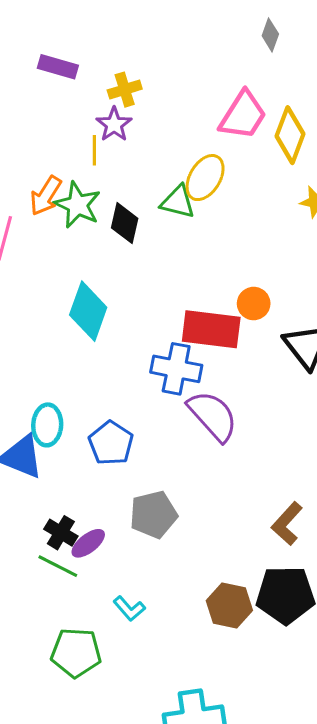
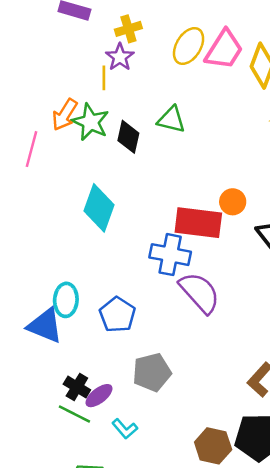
yellow ellipse: (205, 178) -> (189, 46), moved
cyan L-shape: (129, 609) -> (125, 429), moved

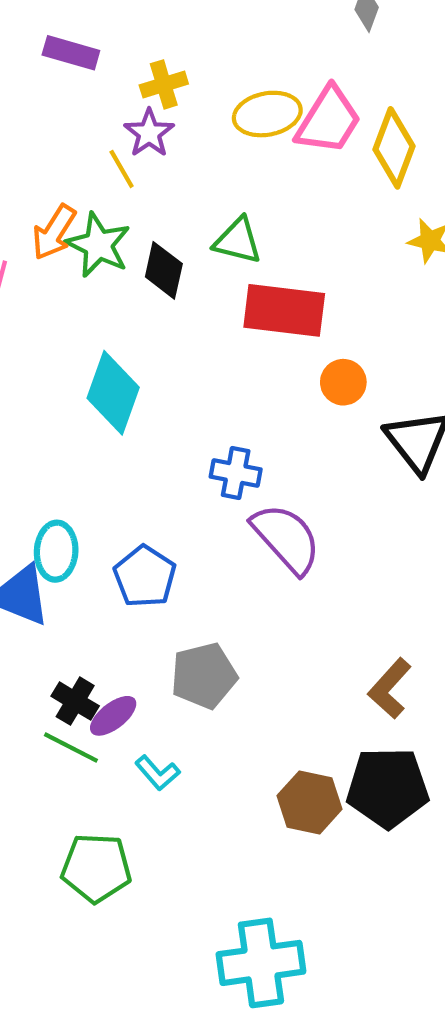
yellow ellipse: (189, 46) -> (267, 114), turned 48
yellow line: (104, 78) -> (122, 169), turned -30
red rectangle: (198, 223) -> (284, 310), moved
blue cross: (170, 255) -> (236, 473), size x0.7

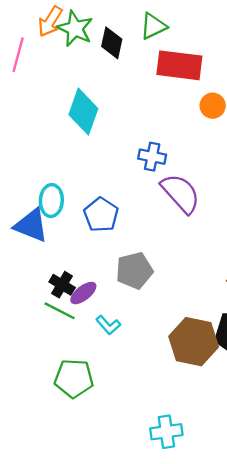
green triangle: (238, 241) -> (153, 26), turned -40
brown hexagon: (310, 802) -> (194, 342), size x1.4
cyan cross: (261, 963) -> (166, 432), size x0.7

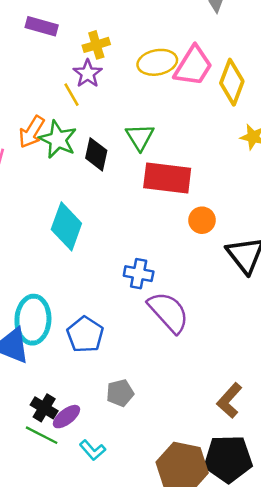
green triangle: (153, 26) -> (140, 137), turned -36
cyan ellipse: (51, 201) -> (33, 320), size x1.4
gray pentagon: (134, 270) -> (120, 393), size x0.7

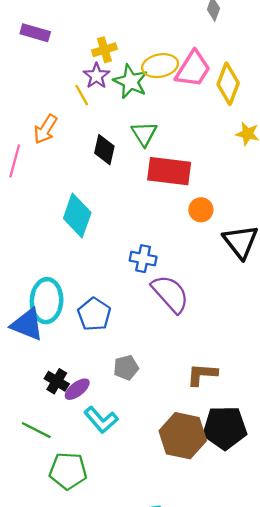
purple rectangle: (42, 26) -> (35, 33), moved
green star: (58, 139) -> (131, 82), moved
brown L-shape: (229, 400) -> (202, 374), moved, turned 52
green line: (42, 435) -> (36, 430), moved
cyan L-shape: (93, 450) -> (101, 420), size x1.4

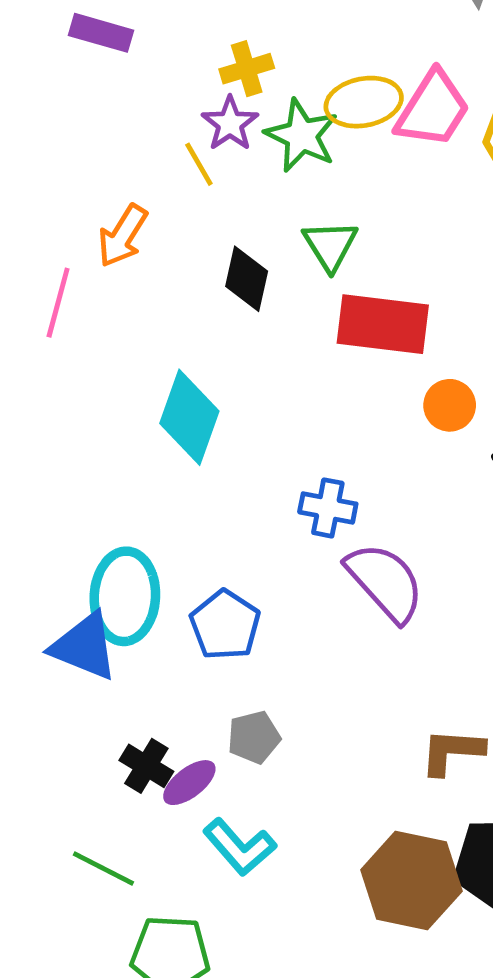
gray pentagon: (126, 368) -> (254, 737), moved

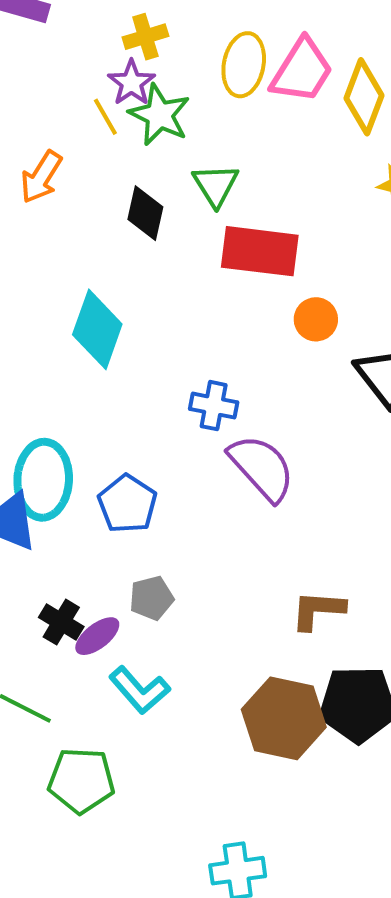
yellow ellipse: (364, 102) -> (244, 65), turned -68
green star: (302, 136) -> (159, 115), moved

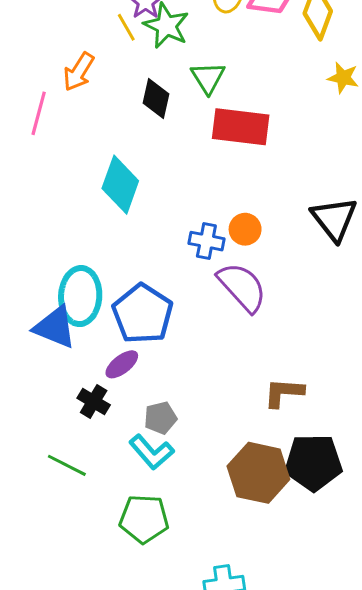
orange circle: (316, 319) -> (245, 229), moved
blue pentagon: (127, 504) -> (143, 314), size x1.4
gray pentagon: (151, 598) -> (160, 418), moved
purple ellipse: (97, 636) -> (122, 364), moved
green pentagon: (81, 780) -> (144, 519), moved

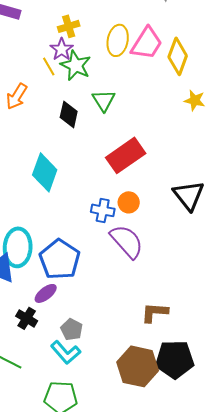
red rectangle: (241, 127) -> (126, 155), moved, turned -42
gray pentagon: (160, 418) -> (72, 329), turned -30

